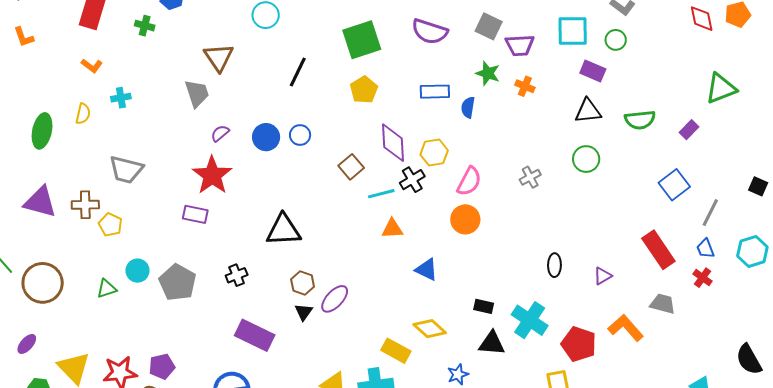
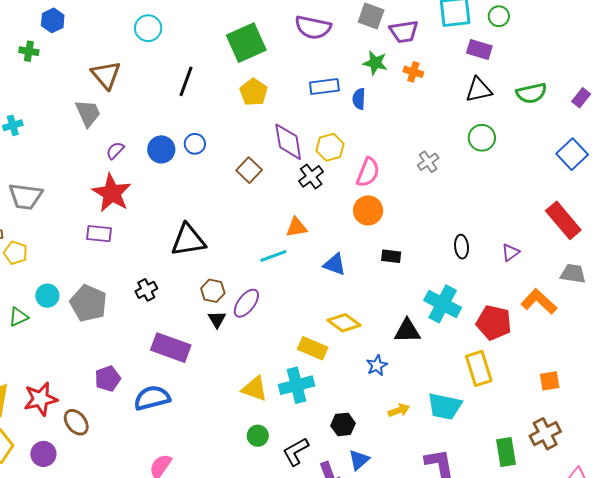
cyan line: (381, 194) -> (273, 256), moved
black rectangle: (484, 306) -> (391, 256), moved
purple pentagon: (162, 366) -> (108, 379), moved

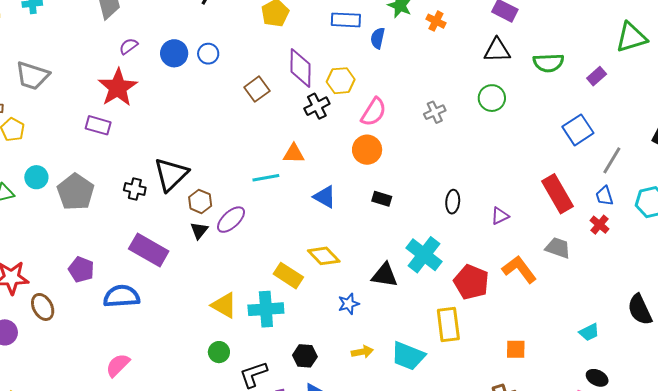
black triangle: (188, 240) -> (171, 174), moved, turned -45
black cross: (146, 290) -> (135, 189), turned 30
purple pentagon: (108, 379) -> (81, 269), turned 30

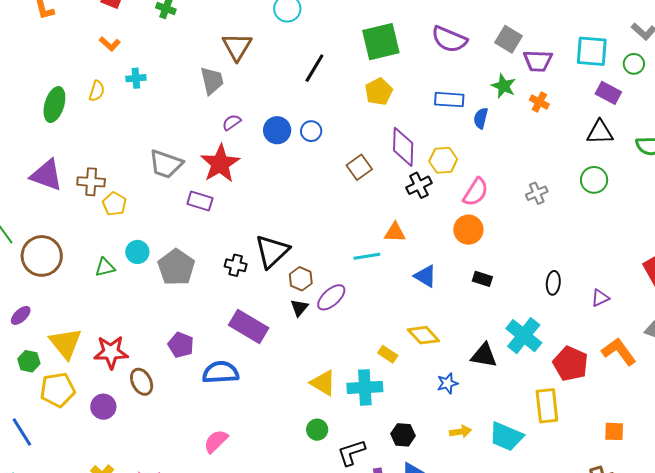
gray trapezoid: (32, 76) -> (166, 164), moved
yellow rectangle: (288, 276) -> (388, 354), size x0.7

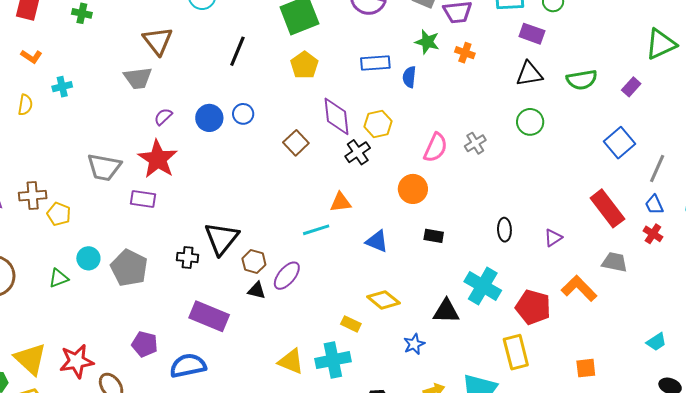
gray trapezoid: (212, 81) -> (138, 78), turned 104
pink semicircle: (476, 192) -> (435, 148), moved
black triangle: (299, 308) -> (257, 290), turned -48

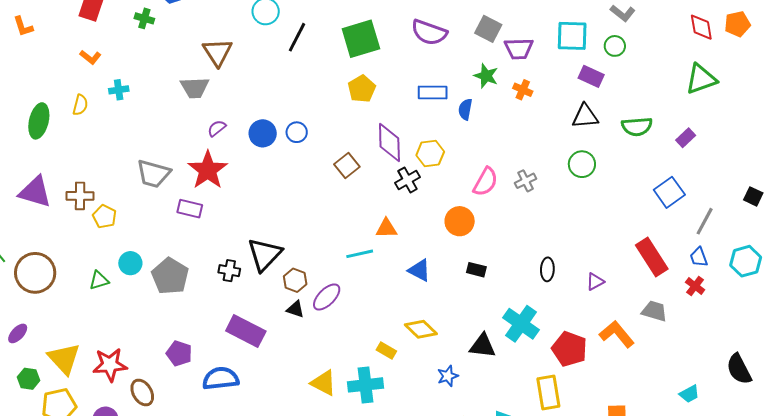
green triangle: (661, 44) -> (701, 79), moved
black line: (237, 51) -> (297, 37), moved

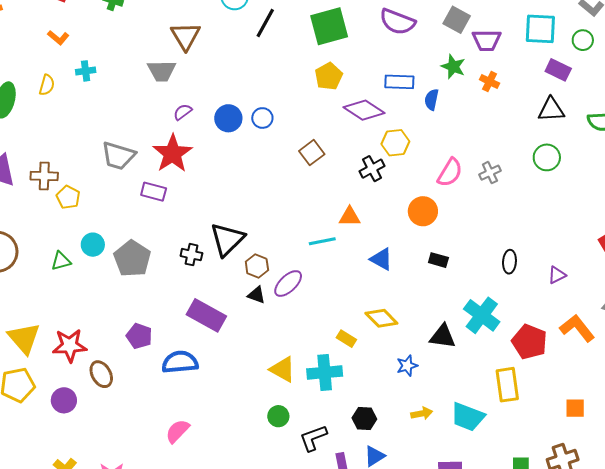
purple diamond: (389, 142) -> (364, 110), moved, turned -57

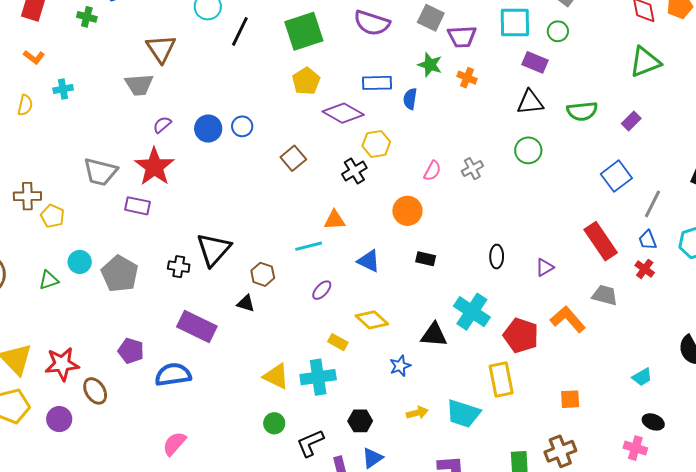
pink semicircle: (450, 173) -> (432, 171), size x0.7
brown hexagon: (257, 266) -> (263, 274), moved
purple ellipse: (288, 284) -> (322, 290), moved, size x0.7

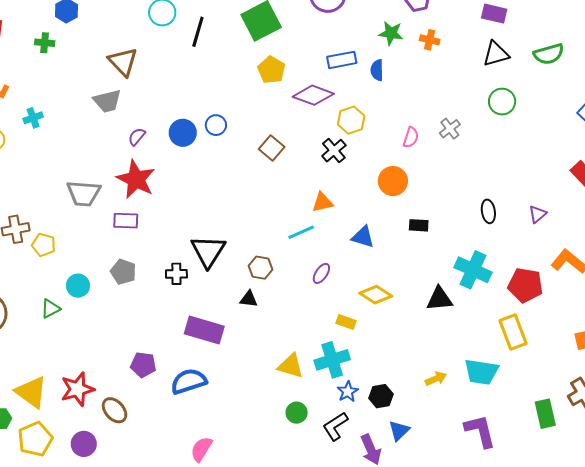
gray pentagon: (120, 274) -> (123, 272), moved, size x0.7
blue star: (400, 366) -> (348, 392), moved

